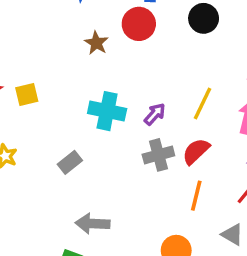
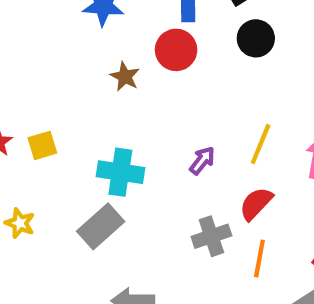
cyan cross: (107, 111) -> (120, 172), moved
gray cross: (158, 155) -> (211, 236), moved
gray rectangle: (70, 162) -> (101, 226), size x1.5

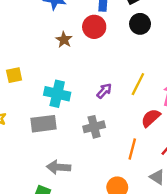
red semicircle: (256, 204) -> (151, 118), moved
gray rectangle: (101, 226) -> (43, 124), turned 30
gray cross: (211, 236) -> (94, 127), moved

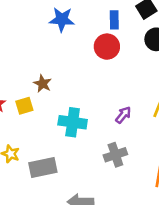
brown star: (64, 40) -> (43, 84), moved
gray rectangle: (43, 124) -> (43, 167), moved

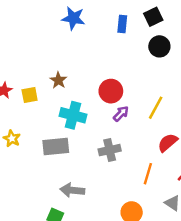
red circle: (107, 47) -> (111, 91), moved
brown star: (43, 84) -> (58, 80), moved
gray rectangle: (43, 167) -> (56, 147), moved

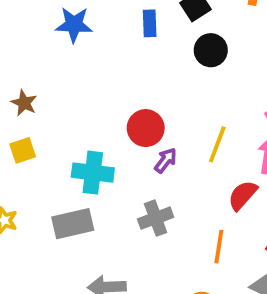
brown star: (58, 80) -> (24, 103), moved

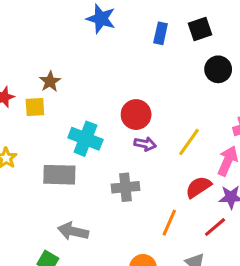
black circle: (211, 50) -> (218, 69), moved
brown star: (24, 103) -> (50, 82), moved
purple arrow: (166, 160) -> (145, 144), turned 50

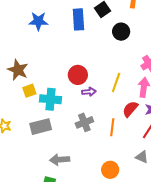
blue rectangle: (161, 33) -> (78, 19), size x1.5
brown star: (50, 82) -> (18, 70), size x1.5
yellow square: (35, 107) -> (29, 91), moved
orange line: (169, 223) -> (112, 127), moved

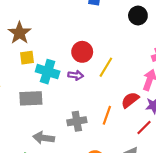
yellow line: (116, 83) -> (106, 67), moved
purple arrow: (89, 92) -> (76, 75), moved
gray cross: (84, 122) -> (77, 121), moved

